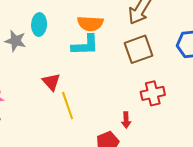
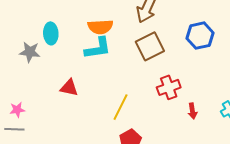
red triangle: (51, 82) -> (69, 88), turned -30
yellow line: (68, 106) -> (121, 107), moved, turned 52
red arrow: (126, 120) -> (192, 111), moved

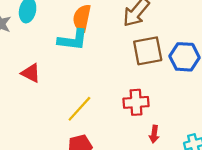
orange semicircle: (100, 27) -> (82, 18), turned 90
brown square: (150, 46) -> (148, 51), moved

